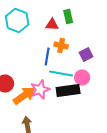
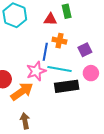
pink circle: (82, 78) -> (91, 73), moved
pink star: (40, 90) -> (36, 71), moved

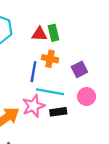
green rectangle: (67, 11) -> (54, 33), moved
pink star: (36, 71) -> (33, 106), moved
black rectangle: (67, 86) -> (58, 112), size x0.6

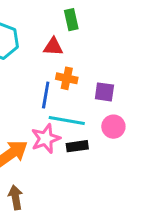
green rectangle: (54, 33) -> (71, 20), moved
purple square: (79, 69) -> (104, 92), turned 35

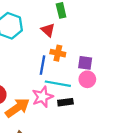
red triangle: (53, 47) -> (48, 30), turned 40
pink circle: (113, 127) -> (87, 79), moved

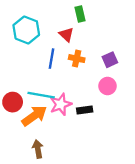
purple square: (85, 63) -> (110, 60), moved, turned -32
blue line: (43, 65) -> (51, 59), moved
cyan line: (58, 84) -> (41, 95), moved

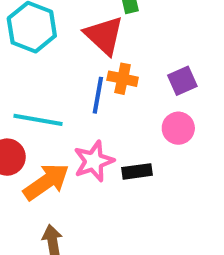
red triangle: (66, 35) -> (104, 35), size x1.5
blue line: (51, 59) -> (98, 95), moved
cyan line: (41, 95) -> (38, 120), moved

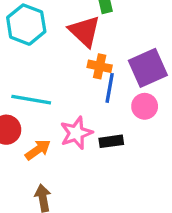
purple square: (182, 81) -> (148, 68), size x1.6
blue line: (98, 95) -> (110, 88), moved
orange arrow: (46, 182) -> (38, 150), size x0.7

